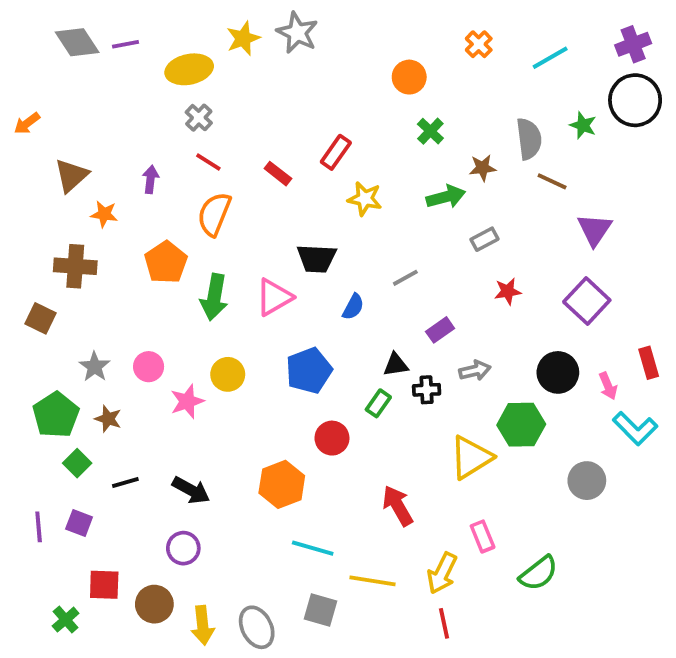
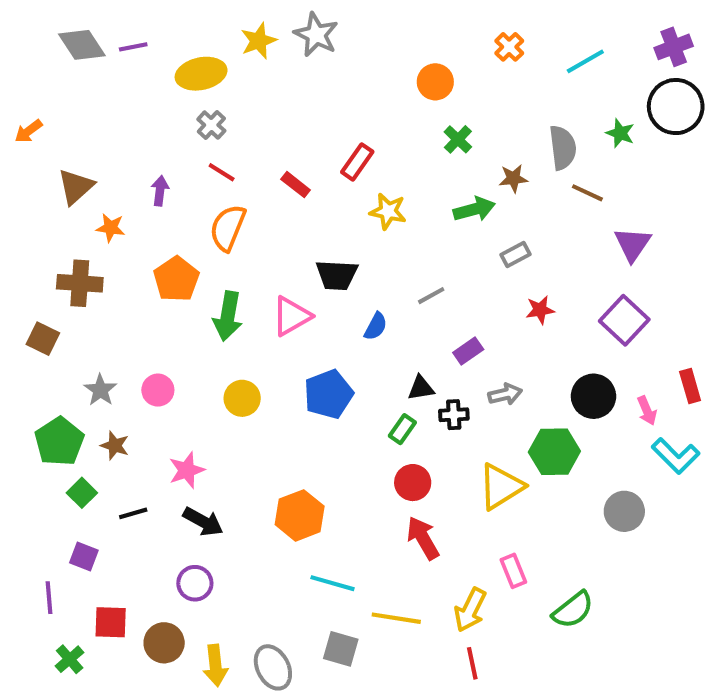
pink star: (187, 401) -> (187, 470), moved
red circle: (332, 438) -> (413, 483), moved
purple line: (39, 527) -> (49, 598), moved

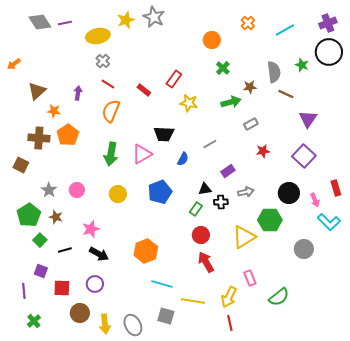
orange pentagon: (176, 279) -> (68, 135), moved
red square: (111, 622) -> (62, 288), moved

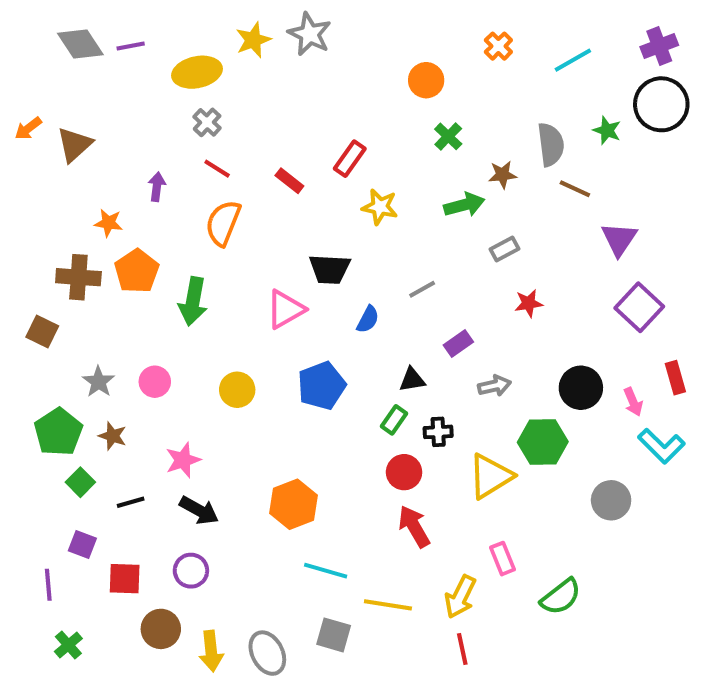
brown triangle: (37, 91) -> (74, 145), moved
green arrow: (111, 154) -> (193, 301), moved
purple square: (304, 156) -> (639, 307), moved
black cross: (221, 202) -> (438, 432), moved

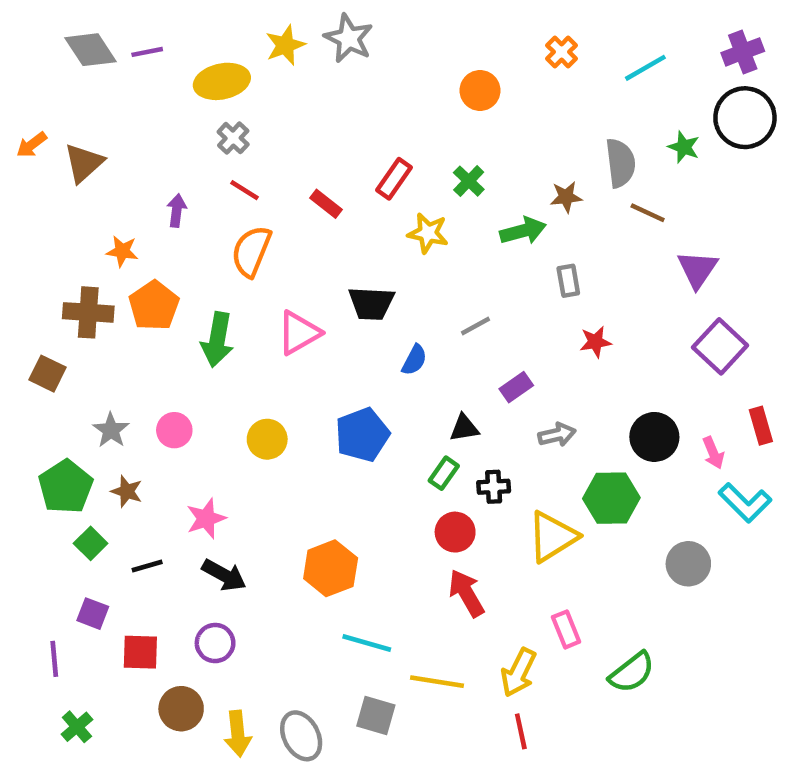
green cross: (448, 136) -> (469, 181), moved
gray rectangle: (505, 249) -> (568, 281), turned -72
pink triangle: (285, 309) -> (299, 333), moved

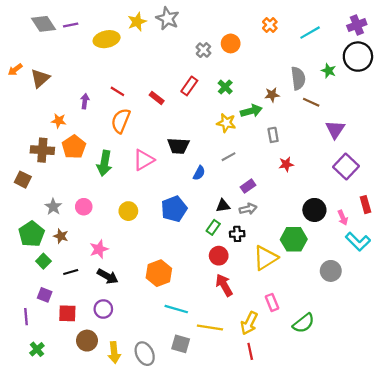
gray cross: (233, 138) -> (203, 50), moved
yellow star: (428, 233) -> (226, 123), moved
gray arrow: (557, 435) -> (248, 209), moved

